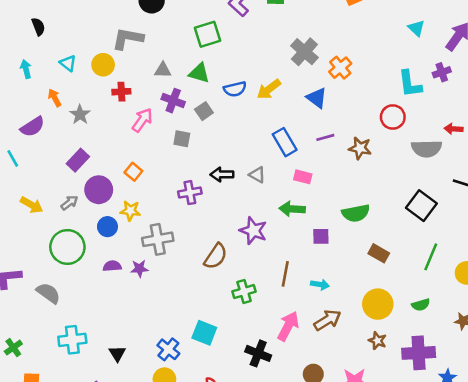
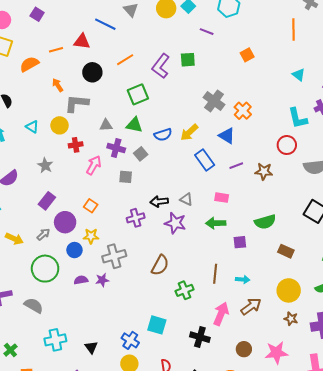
orange arrow: (55, 98) -> (58, 85), moved
blue rectangle: (285, 142) -> (205, 160), moved
purple star: (253, 231) -> (175, 223), moved

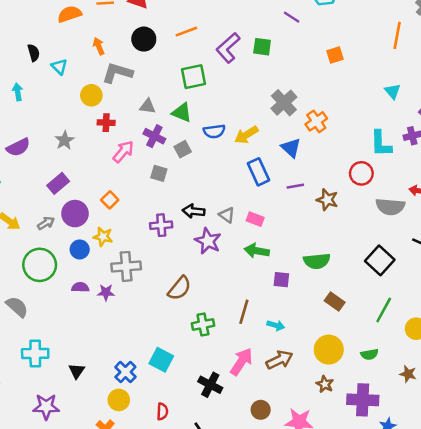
cyan triangle: (32, 127) -> (59, 67), moved
pink rectangle: (222, 198) -> (255, 219), moved

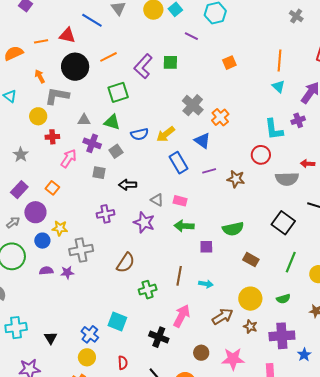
orange line: (397, 35) -> (279, 60), moved
black circle: (144, 39) -> (75, 67), size x1.4
orange square: (110, 200) -> (52, 188), moved
black arrow: (193, 211) -> (128, 185), moved
brown arrow: (279, 360) -> (223, 316), moved

